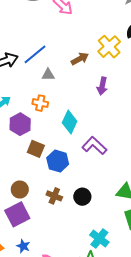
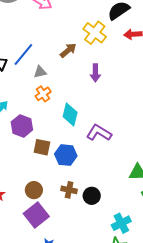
orange cross: (40, 103) -> (43, 94), moved, turned -35
black circle: (82, 197) -> (92, 196), moved
cyan cross: (99, 238) -> (121, 223), turned 36

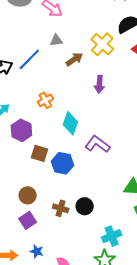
gray triangle: (40, 72) -> (56, 40), moved
brown cross: (69, 190) -> (61, 208), moved
purple square: (36, 215) -> (28, 220), size x0.7

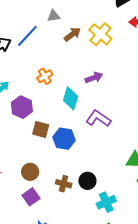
yellow cross: (102, 44) -> (100, 34), moved
purple arrow: (99, 84) -> (94, 78), moved, turned -114
cyan cross: (112, 236) -> (106, 202), moved

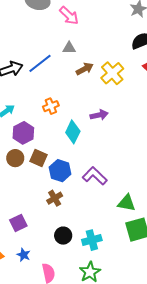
purple L-shape: (98, 118) -> (95, 176), moved
brown circle: (30, 172) -> (15, 158), moved
black circle: (87, 181) -> (63, 236), moved
brown cross: (64, 184) -> (55, 198), moved, turned 35

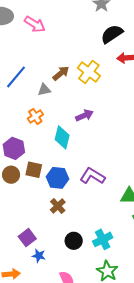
gray triangle: (69, 48) -> (44, 90), moved
blue star: (24, 255) -> (39, 256), moved

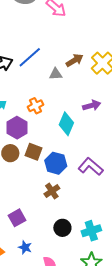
orange cross: (35, 116) -> (35, 106), moved
blue star: (39, 256) -> (25, 247), moved

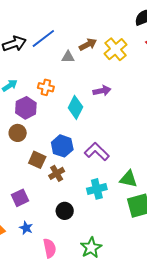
orange cross: (35, 106) -> (46, 87), turned 35
brown square: (33, 152) -> (37, 160), moved
cyan cross: (91, 231) -> (97, 189), moved

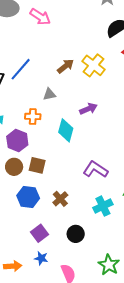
gray triangle: (68, 57) -> (49, 94), moved
blue hexagon: (62, 146) -> (28, 197), moved
brown square: (37, 160) -> (37, 165), moved
purple square: (20, 198) -> (40, 233), moved

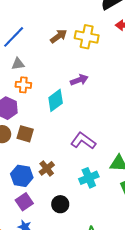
yellow cross: (94, 65) -> (87, 37), turned -30
gray triangle: (49, 94) -> (18, 64), moved
cyan diamond: (66, 130) -> (56, 100), turned 35
blue hexagon: (28, 197) -> (22, 176), moved

